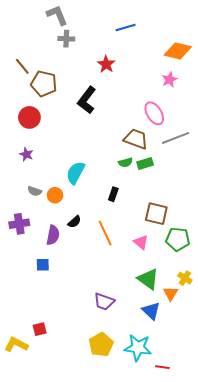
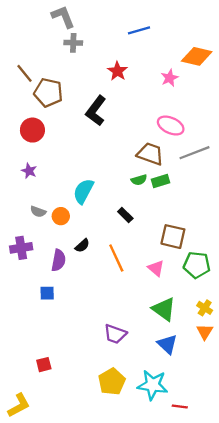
pink star: (170, 80) -> (170, 78), moved
pink ellipse: (154, 113) -> (171, 126), turned -35
black rectangle: (113, 194) -> (125, 215), turned -64
orange triangle: (171, 293) -> (205, 332), moved
yellow L-shape: (16, 345) -> (19, 405), moved, turned 125

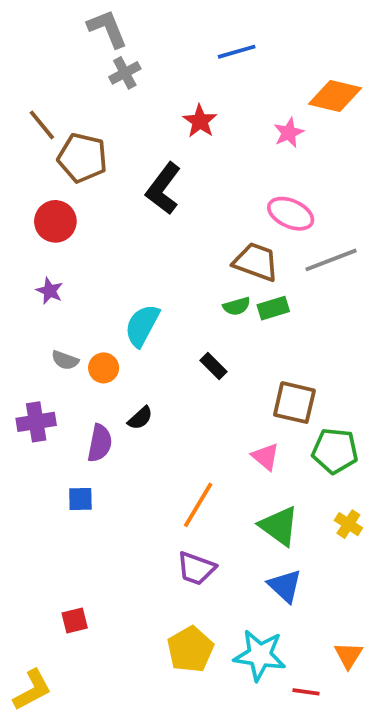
gray cross: (73, 43) -> (125, 73), turned -30
orange line: (116, 258) -> (198, 505), moved, turned 56
orange triangle: (205, 332) -> (348, 655), moved

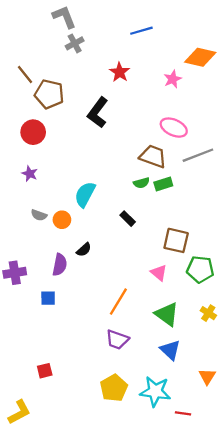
purple cross: (36, 422) -> (15, 273), moved
orange triangle: (348, 655) -> (207, 376), moved

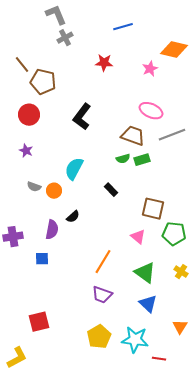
red star: (120, 72) -> (104, 63), turned -30
black L-shape: (98, 113) -> (82, 117), moved
red square: (45, 371) -> (39, 322), size x1.5

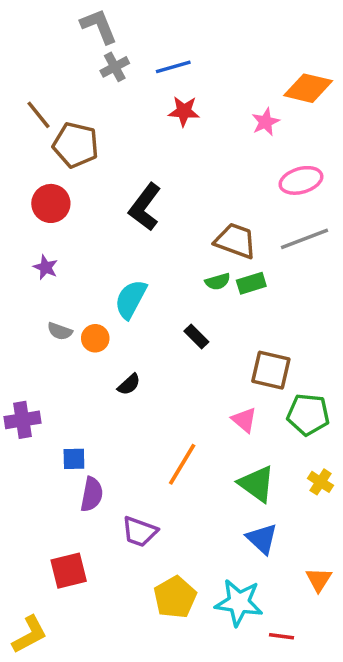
blue line: (123, 27) -> (173, 67), moved
pink ellipse: (151, 111) -> (301, 180), moved, turned -40
purple semicircle: (52, 230) -> (92, 494), moved
purple trapezoid: (102, 295) -> (140, 532), moved

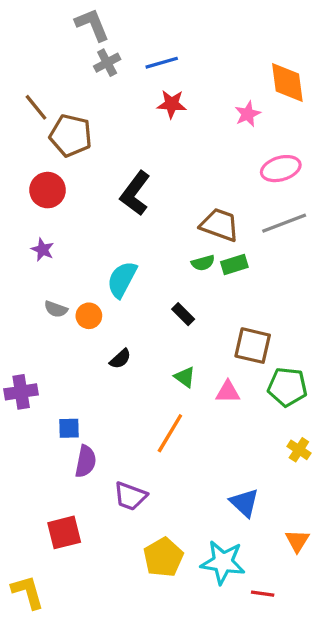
orange diamond: (308, 88) -> (287, 83), turned 69
pink triangle: (244, 420) -> (228, 392), turned -40
green triangle: (257, 484) -> (185, 377), moved, size x0.6
yellow L-shape: (30, 634) -> (28, 592), turned -78

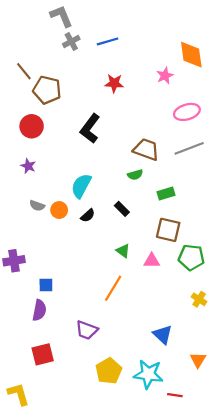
red star: (172, 104) -> (114, 83), moved
green rectangle: (234, 265) -> (166, 193), moved
black semicircle: (120, 359) -> (88, 216), moved
purple semicircle: (86, 461) -> (39, 310), moved

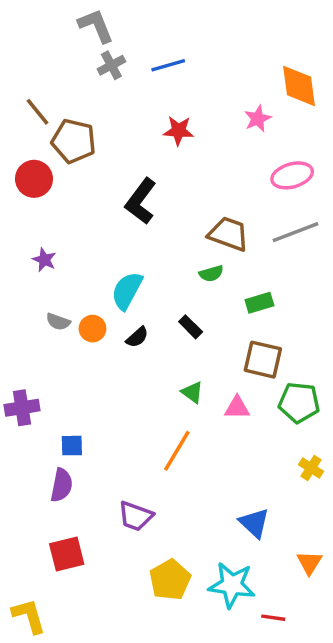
red circle: (32, 126) -> (34, 179), moved

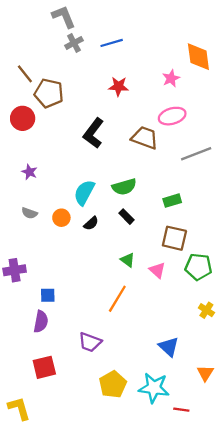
pink ellipse: (292, 175) -> (172, 116), moved
brown trapezoid: (228, 234) -> (145, 138), moved
green semicircle: (211, 273) -> (124, 187), moved, size x1.5
gray semicircle: (58, 322) -> (29, 213), moved
pink triangle: (237, 408) -> (157, 270), turned 42

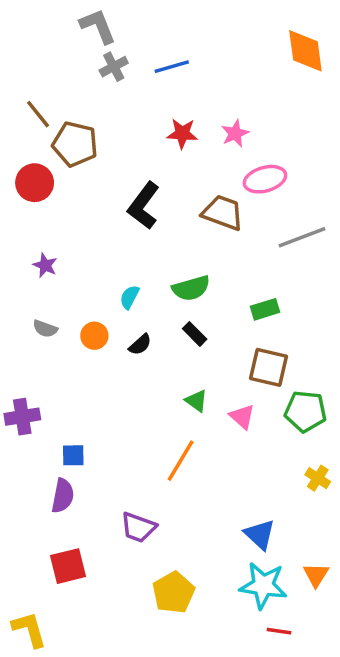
orange diamond: (198, 57) -> (305, 51), moved
pink star: (171, 78) -> (235, 133), moved
cyan semicircle: (84, 193) -> (130, 297), size x0.6
cyan star: (154, 388) -> (263, 585), moved

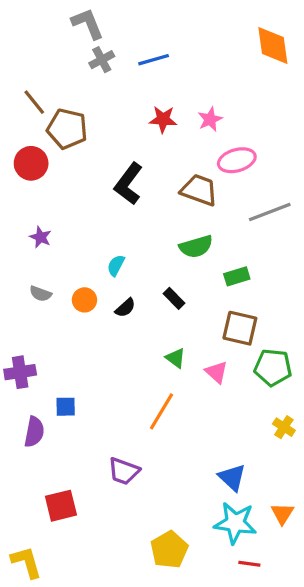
green semicircle: (191, 288) -> (196, 247), moved
purple semicircle: (63, 496) -> (34, 432), moved
yellow pentagon: (174, 592) -> (169, 550), moved

